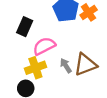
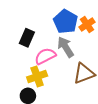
gray arrow: (66, 66) -> (66, 47), moved, size x1.5

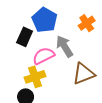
blue pentagon: (66, 22) -> (45, 20), moved

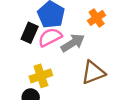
gray arrow: (65, 46) -> (73, 43), turned 90
pink semicircle: (43, 56) -> (50, 37), moved

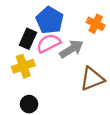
orange cross: (97, 18) -> (96, 24), turned -30
yellow cross: (41, 76) -> (23, 66), moved

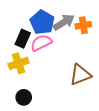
orange cross: (96, 24) -> (83, 25), turned -35
gray arrow: (71, 49) -> (64, 22), moved

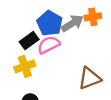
orange cross: (83, 25) -> (93, 17), moved
black rectangle: (23, 39) -> (29, 41), turned 30

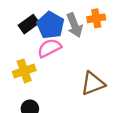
gray arrow: (72, 23) -> (75, 25), turned 100
black rectangle: (29, 41) -> (29, 24), moved

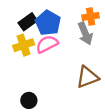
gray arrow: (75, 25) -> (85, 33), moved
yellow cross: (24, 71) -> (24, 45), moved

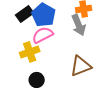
yellow cross: (24, 45) -> (30, 52), moved
black circle: (29, 100) -> (37, 80), moved

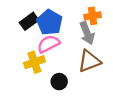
brown triangle: (81, 66) -> (89, 61), moved
black circle: (37, 80) -> (59, 82), moved

